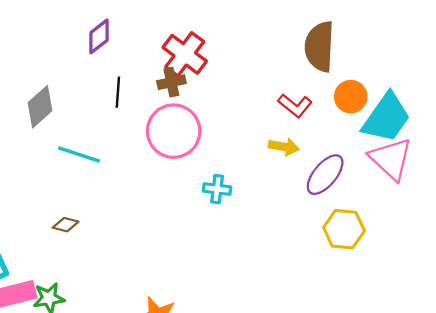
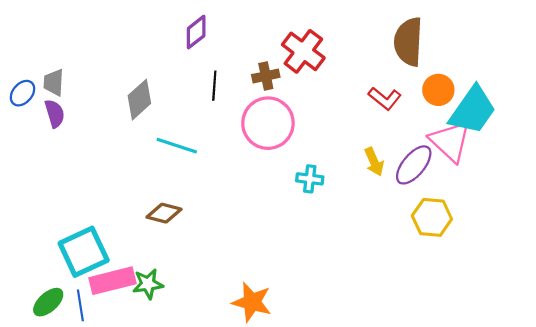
red cross: (185, 54) -> (303, 51), moved
yellow arrow: (284, 147) -> (374, 162), moved, turned 56
pink triangle: (391, 159) -> (450, 141), moved
brown diamond: (66, 225) -> (164, 213), size x1.4

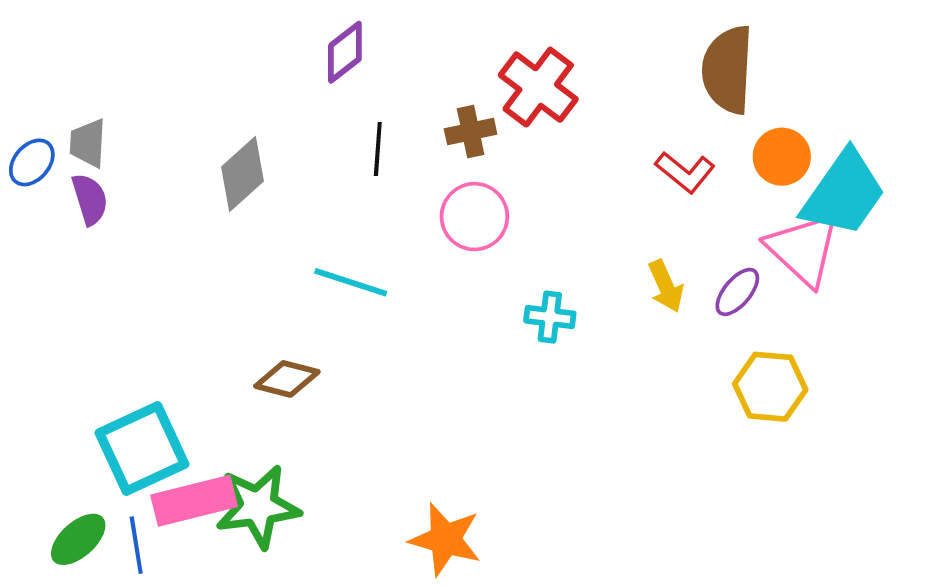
pink circle: (268, 123) -> (474, 217), size x0.7
cyan line: (177, 146) -> (351, 282), moved
purple ellipse: (414, 165) -> (737, 292), size x0.7
green star: (148, 284) -> (258, 507), size x1.5

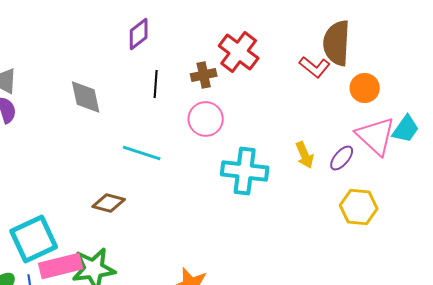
red L-shape: (685, 172) -> (315, 67), moved
gray diamond: (242, 174) -> (86, 97), turned -60
cyan trapezoid: (844, 193) -> (406, 129), moved, size x0.6
cyan cross: (550, 317) -> (245, 171), size x1.8

